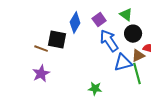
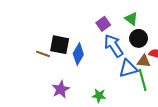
blue diamond: (75, 23) -> (78, 54), moved
brown triangle: (138, 56) -> (144, 61), turned 32
purple star: (41, 74) -> (61, 89), moved

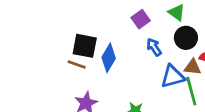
blue arrow: (114, 46) -> (154, 47), size x0.6
brown line: (43, 54) -> (77, 64), moved

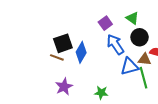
black square: (85, 46) -> (63, 43), turned -30
blue arrow: (154, 47) -> (115, 44), size x1.5

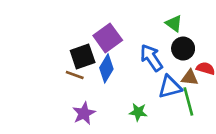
purple square: (105, 23) -> (108, 38), moved, size x1.5
green star: (101, 93) -> (138, 112), moved

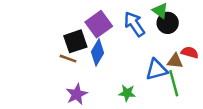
black circle: (183, 49) -> (168, 23), moved
blue arrow: (151, 58) -> (134, 24), moved

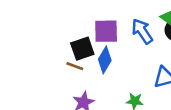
purple square: (99, 24) -> (106, 31), turned 35

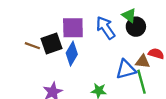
brown line: (75, 66) -> (32, 46), moved

